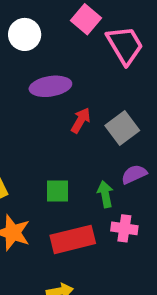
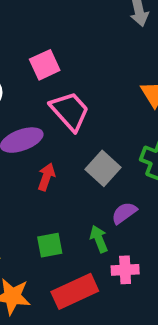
pink square: (86, 19) -> (45, 65), turned 36
pink trapezoid: (125, 45) -> (70, 111), moved
red arrow: (81, 120) -> (46, 177), moved

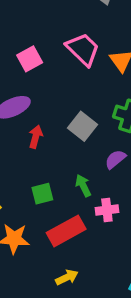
pink square: (45, 65) -> (30, 59), moved
pink trapezoid: (70, 111) -> (83, 49), moved
purple semicircle: (124, 213) -> (115, 159), moved

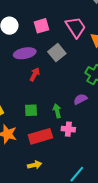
gray square: (83, 126) -> (57, 53), moved

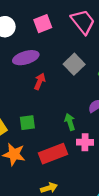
gray square: (57, 53) -> (74, 64), moved
green square: (31, 110) -> (27, 123), moved

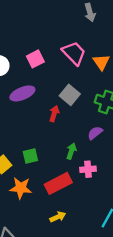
red arrow: (40, 81) -> (54, 114), moved
green arrow: (70, 122) -> (71, 151), turned 42

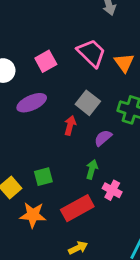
purple semicircle: (95, 133) -> (103, 138), moved
pink cross: (88, 169) -> (112, 190), turned 35

